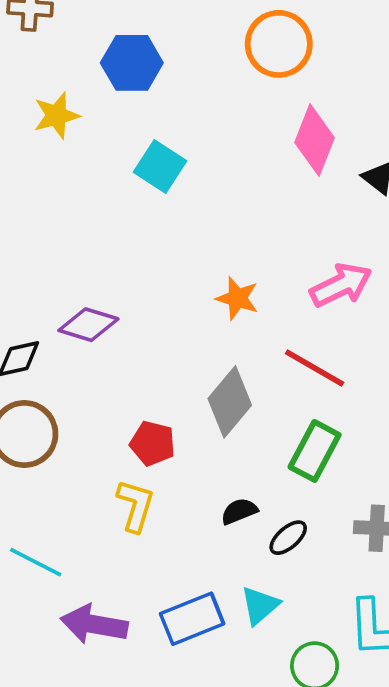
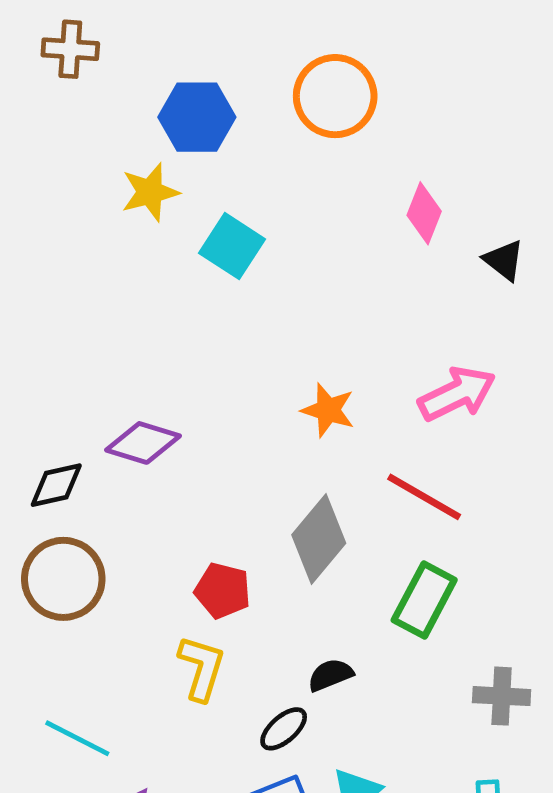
orange circle: (279, 44) -> (335, 96), moved
yellow star: (56, 116) -> (150, 192), moved
pink diamond: (315, 140) -> (424, 213), size x0.7
black ellipse: (288, 538) -> (284, 729), moved

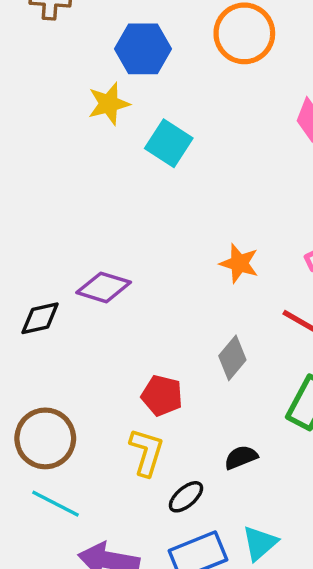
gray diamond: (319, 539) -> (232, 358), size x0.7
brown circle: (63, 579) -> (45, 438), moved
black ellipse: (284, 729) -> (186, 497), moved

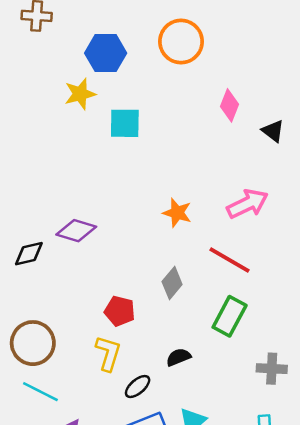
cyan square: (169, 143) -> (125, 123), turned -32

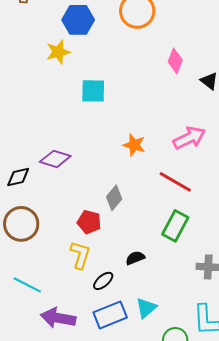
cyan square: (125, 123) -> (93, 91), moved
gray diamond: (172, 283) -> (114, 198), moved
brown circle: (33, 343) -> (21, 224), moved

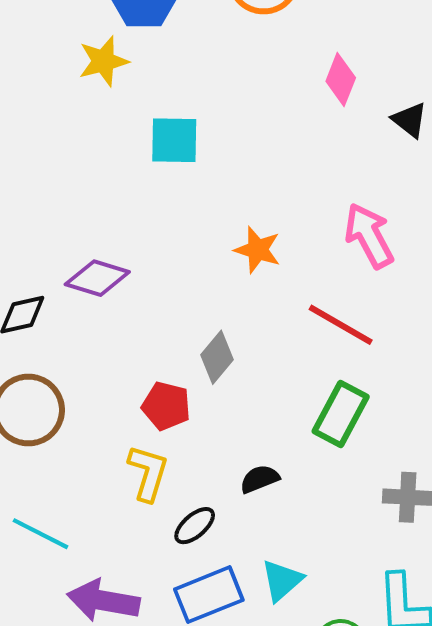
pink arrow: (189, 138) -> (369, 236), turned -92

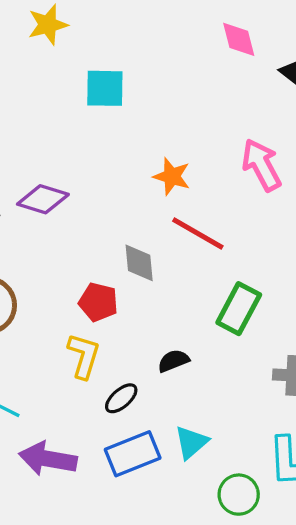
pink diamond: (341, 79) -> (239, 39), turned -36
red line: (341, 325) -> (198, 234), moved
gray diamond: (217, 357) -> (139, 263), turned -45

